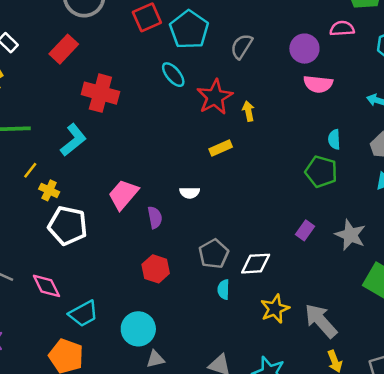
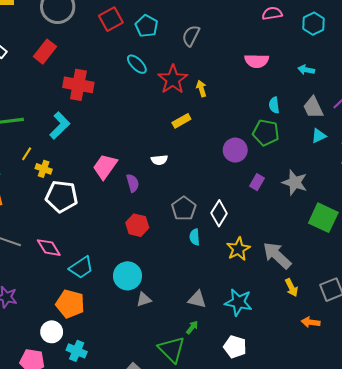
cyan pentagon: (189, 30) -> (147, 26), size x0.7
purple circle: (304, 49) -> (235, 150), moved
white diamond: (256, 264) -> (219, 213), turned -50

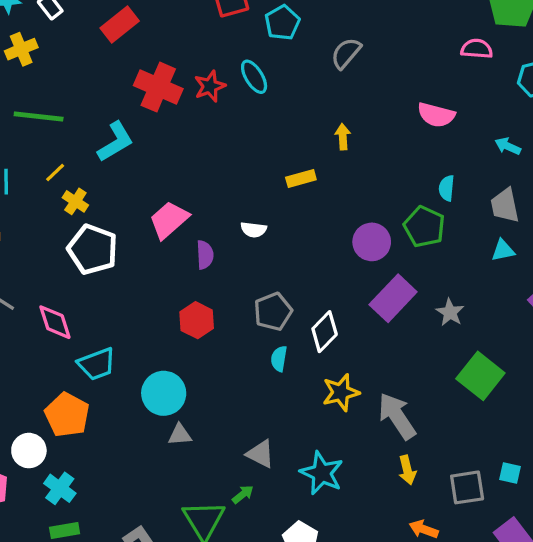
red star: (173, 79) -> (210, 86), moved, size x0.7
purple rectangle: (257, 182) -> (393, 298), size x1.8
gray star: (295, 182) -> (450, 312), size x0.7

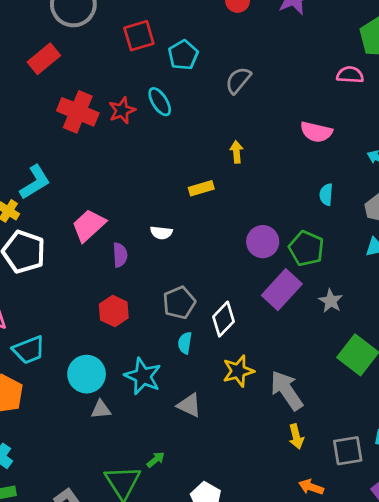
cyan L-shape: (115, 142) -> (35, 182), moved
green pentagon: (424, 227) -> (306, 248), moved
gray triangle: (260, 454) -> (189, 405), moved
cyan star: (322, 473) -> (143, 376), moved

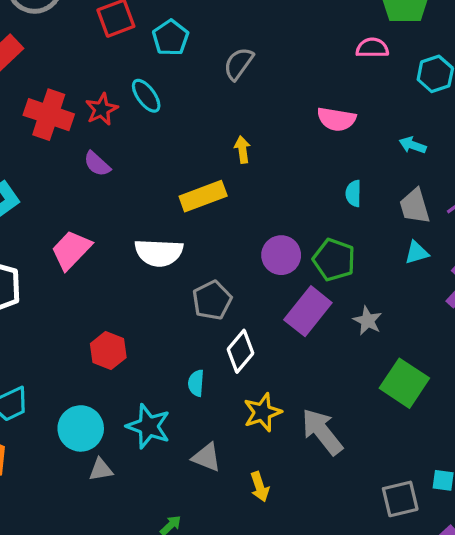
yellow rectangle: (201, 188) -> (203, 196), size x1.5
white semicircle: (161, 233) -> (159, 253), size x1.8
purple semicircle: (120, 255) -> (97, 164), moved, turned 140
gray pentagon: (179, 303) -> (212, 300), moved
yellow arrow: (296, 437) -> (260, 487), moved

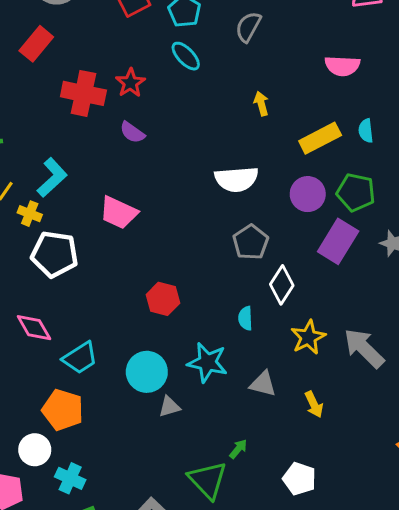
cyan ellipse: (146, 96) -> (186, 56), moved
yellow rectangle: (203, 196) -> (320, 138), moved
pink trapezoid: (71, 250) -> (119, 213), turned -102
white semicircle: (159, 253) -> (236, 179), moved

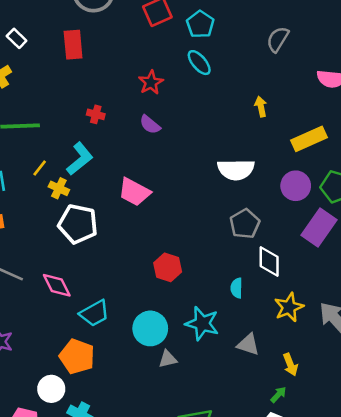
gray semicircle: (248, 27) -> (278, 39), moved
red rectangle: (36, 44) -> (73, 45), turned -48
red cross: (83, 93) -> (96, 114), moved, size x0.5
white diamond: (282, 285) -> (269, 262), turned -36
green arrow: (238, 449) -> (278, 395), moved

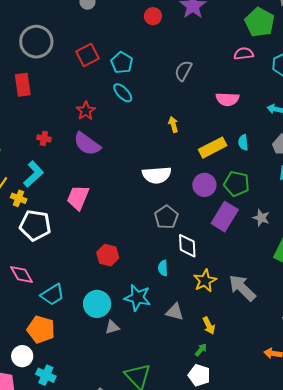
purple semicircle: (150, 125) -> (87, 144), size x1.6
pink trapezoid: (134, 192) -> (78, 198), turned 88

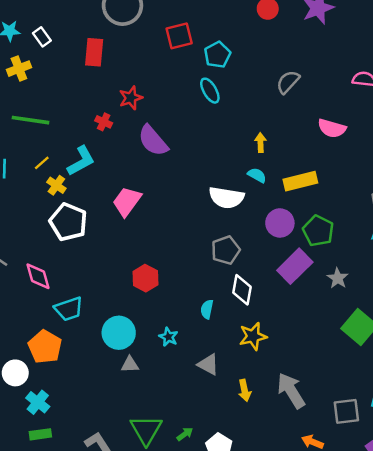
red star: (86, 111) -> (131, 98), moved
cyan semicircle: (243, 142) -> (257, 175), moved, turned 112
gray arrow: (242, 288) -> (291, 391), moved
cyan star: (138, 298) -> (168, 337), size x0.6
green arrow: (201, 350) -> (185, 434), moved

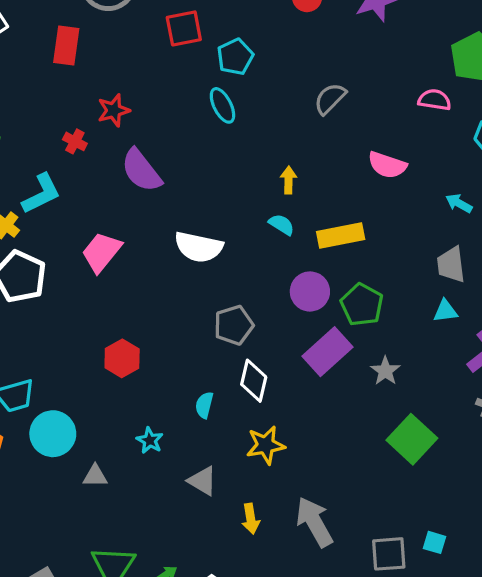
white semicircle: (226, 198) -> (199, 247), moved
cyan circle: (119, 333) -> (53, 434), moved

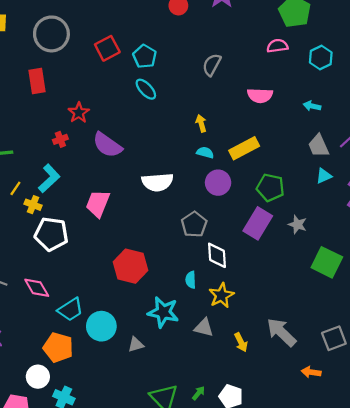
red cross: (75, 141) -> (60, 139), turned -32
purple circle: (310, 291) -> (218, 183), moved
red hexagon: (122, 358) -> (131, 266), size x1.4
cyan star: (150, 440) -> (163, 312), size x1.8
yellow star: (266, 445) -> (221, 295), moved

